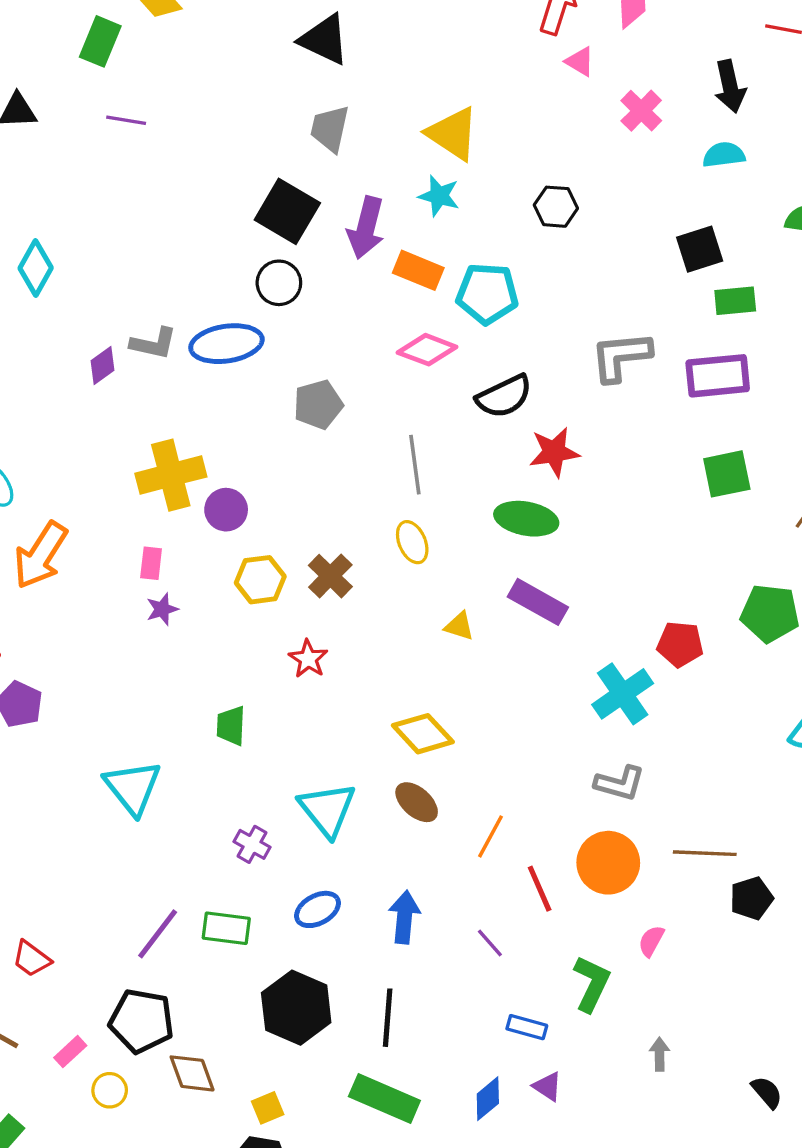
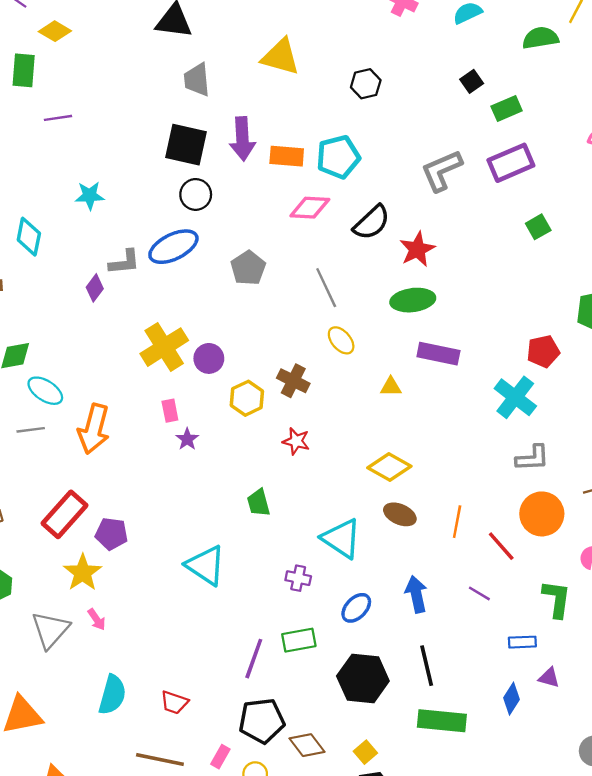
cyan star: (439, 196) -> (90, 196), moved
black square: (700, 249) -> (472, 81), size x0.7
green square: (727, 474) -> (538, 227), size x0.7

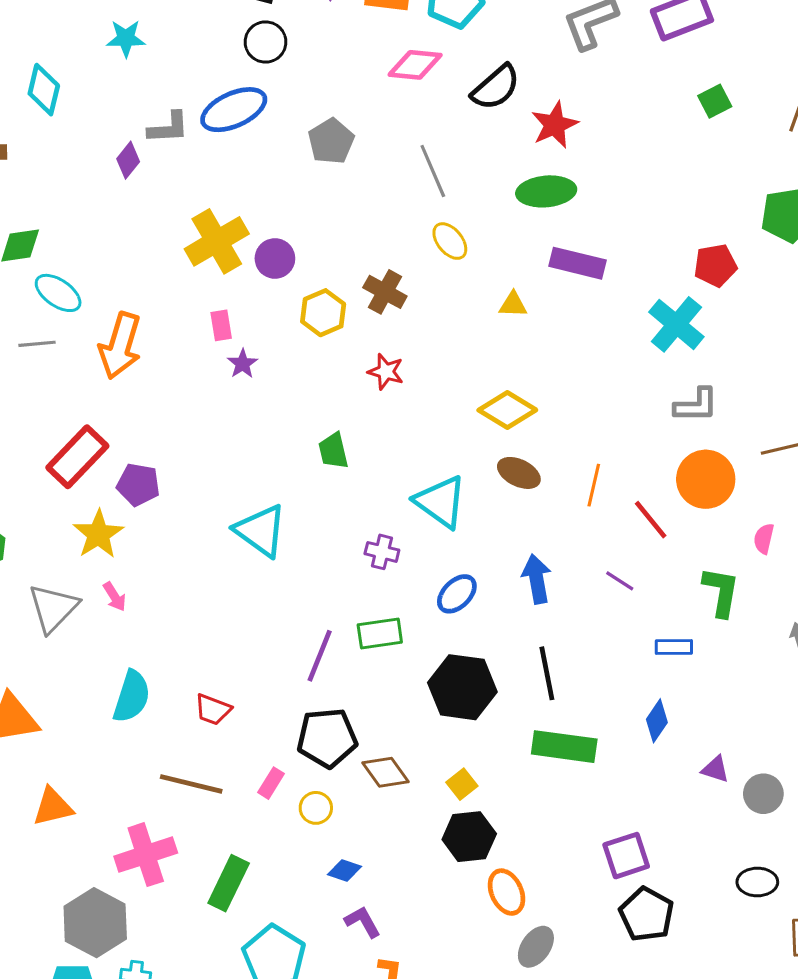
purple triangle: (549, 678) -> (715, 769), moved

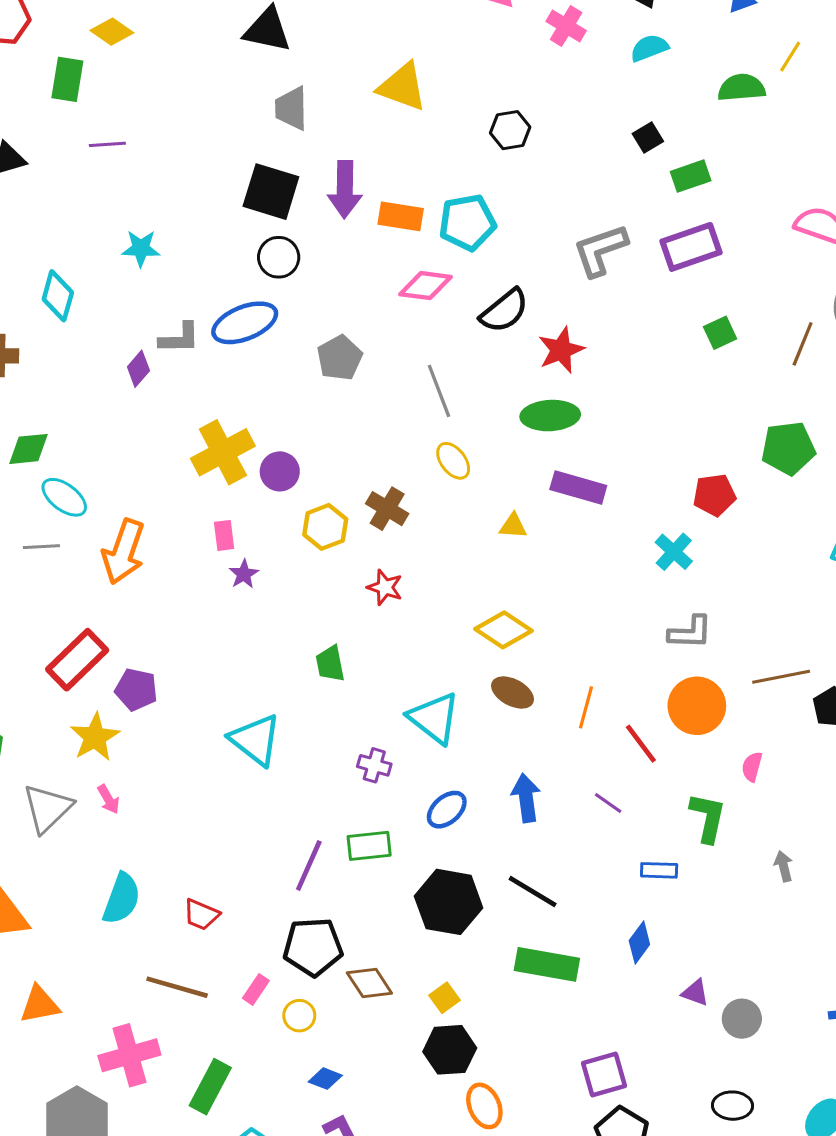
cyan cross: (676, 324) -> (674, 552), size x0.7
black line: (547, 673) -> (533, 891), turned -50

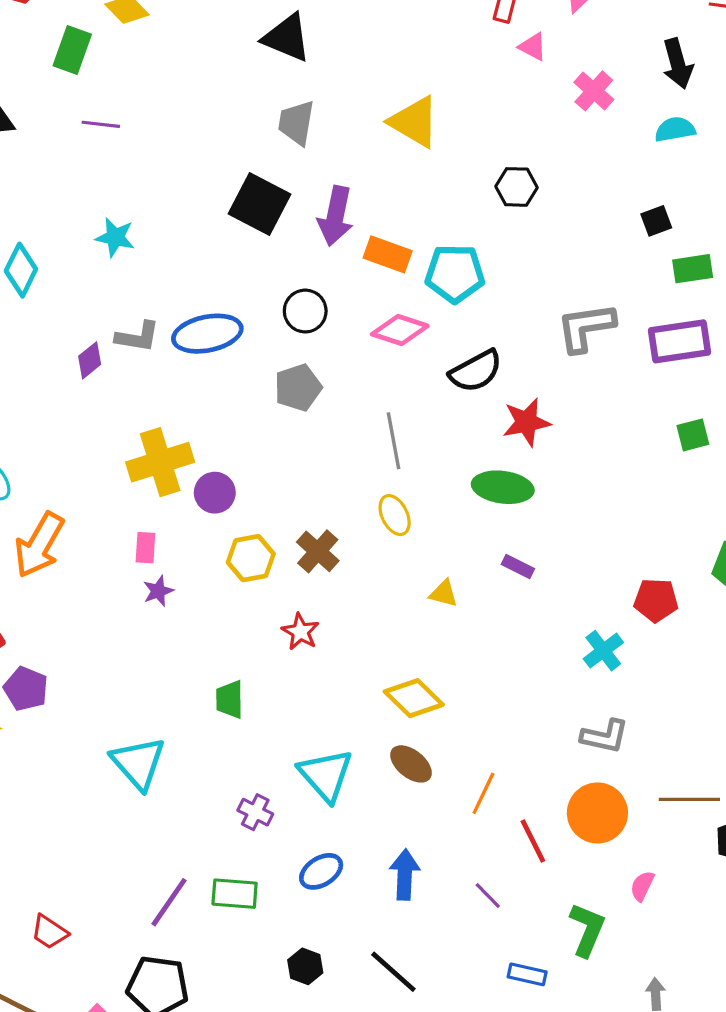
black circle: (279, 257) -> (305, 311), moved
purple rectangle: (578, 488) -> (518, 566), size x0.6
black hexagon: (449, 902) -> (305, 966), size x0.5

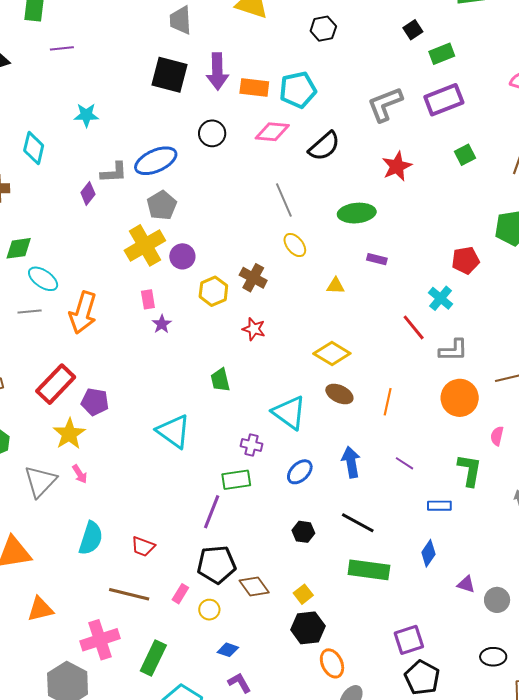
gray pentagon: (298, 388) -> (162, 205), moved
red star: (526, 422) -> (397, 166), moved
red line: (533, 841) -> (414, 327), moved
green rectangle: (235, 894) -> (236, 480), moved

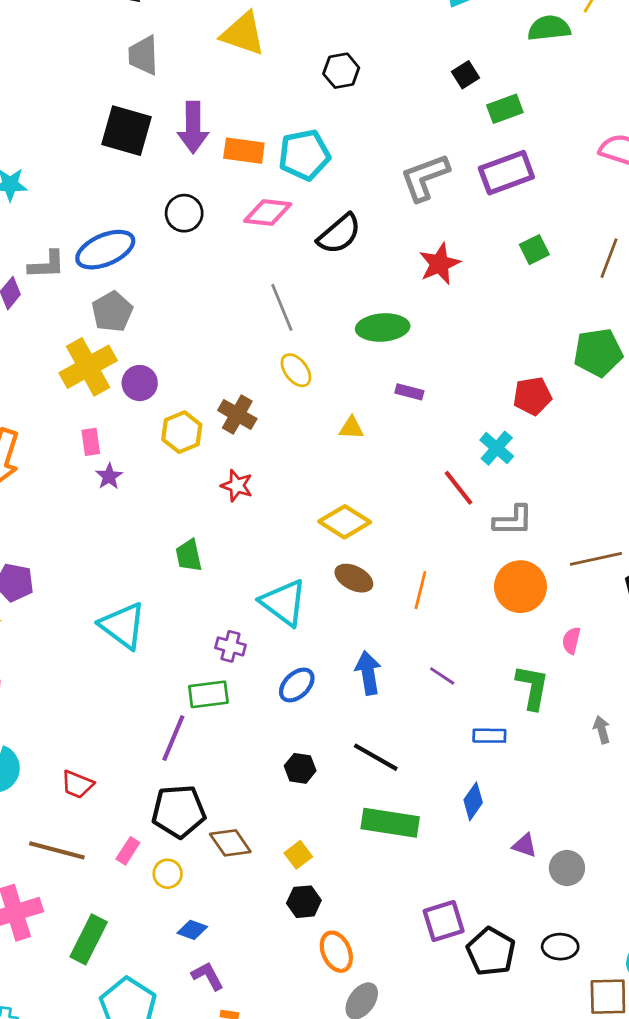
black hexagon: (308, 628) -> (304, 902), size x0.7
black pentagon: (422, 678) -> (491, 952), moved

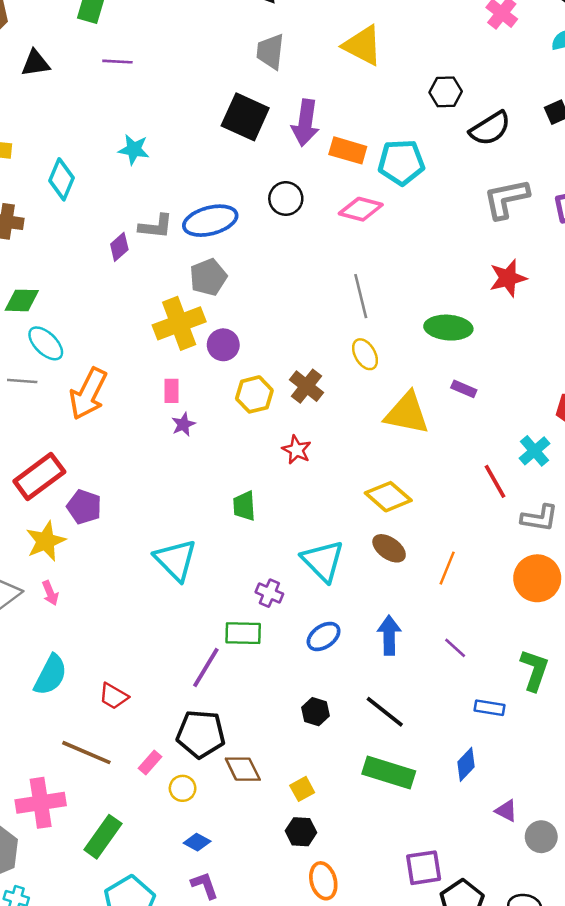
black semicircle: (339, 234) -> (490, 128), moved
yellow triangle: (351, 428) -> (407, 413), size x2.0

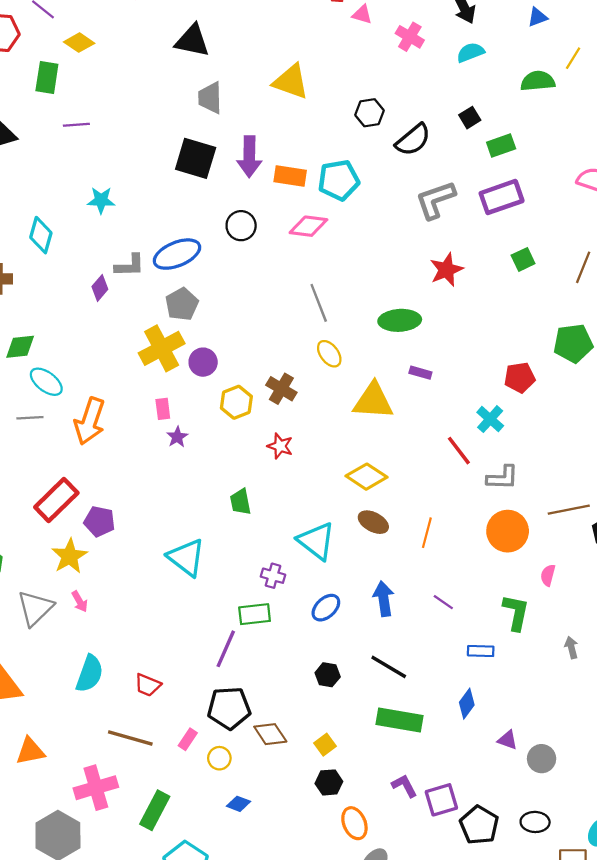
purple L-shape: (205, 885) -> (404, 786), moved

